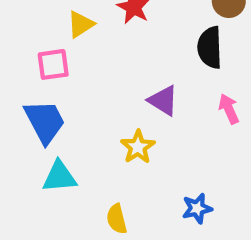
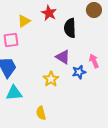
black semicircle: (210, 48) -> (70, 28), moved
blue star: (197, 208) -> (79, 72), moved

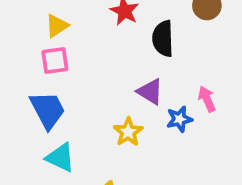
yellow triangle: (24, 21) -> (57, 26), moved
cyan triangle: (14, 93) -> (60, 158), turned 30

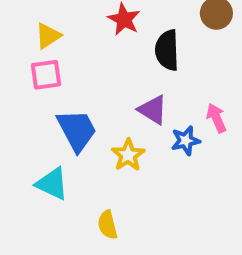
blue trapezoid: (48, 110) -> (77, 130), moved

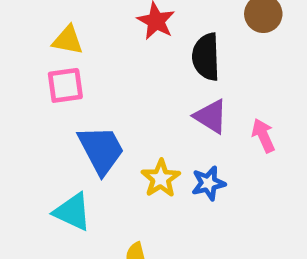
yellow triangle: (48, 36) -> (68, 40), turned 44
purple triangle: (153, 110) -> (211, 116), moved
blue star: (186, 141) -> (208, 183), moved

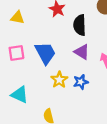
pink square: (65, 85) -> (16, 53), moved
blue trapezoid: (101, 150) -> (45, 53), moved

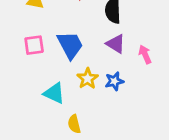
cyan triangle: (20, 95) -> (54, 93), moved

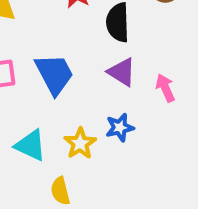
yellow star: (88, 79) -> (80, 143), moved

